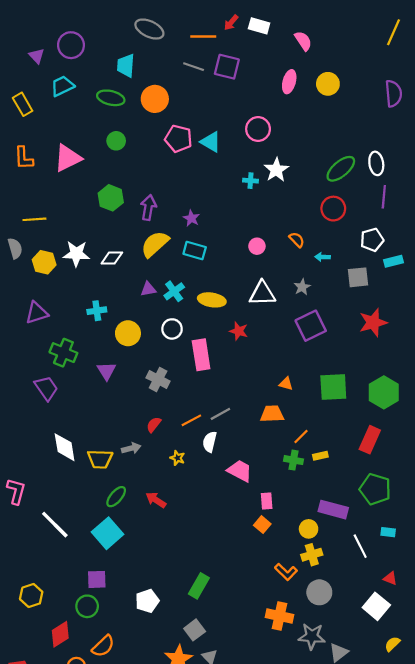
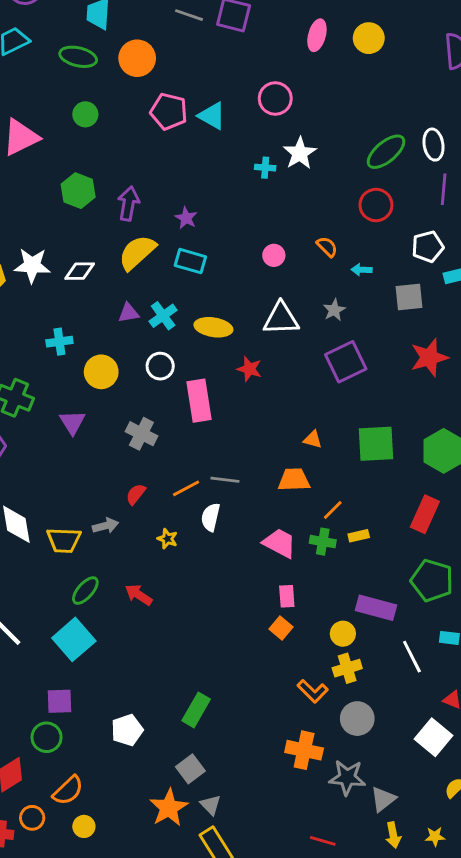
gray line: (220, 414) -> (225, 480), turned 36
pink trapezoid: (240, 471) -> (280, 543), moved

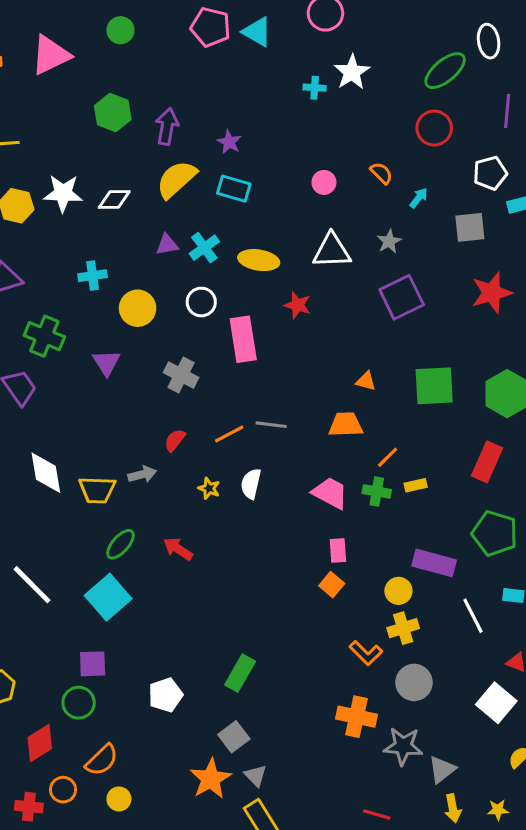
white ellipse: (434, 145) -> (489, 41), moved
cyan arrow: (362, 270) -> (419, 198), turned 126
white semicircle: (211, 517) -> (251, 484), moved

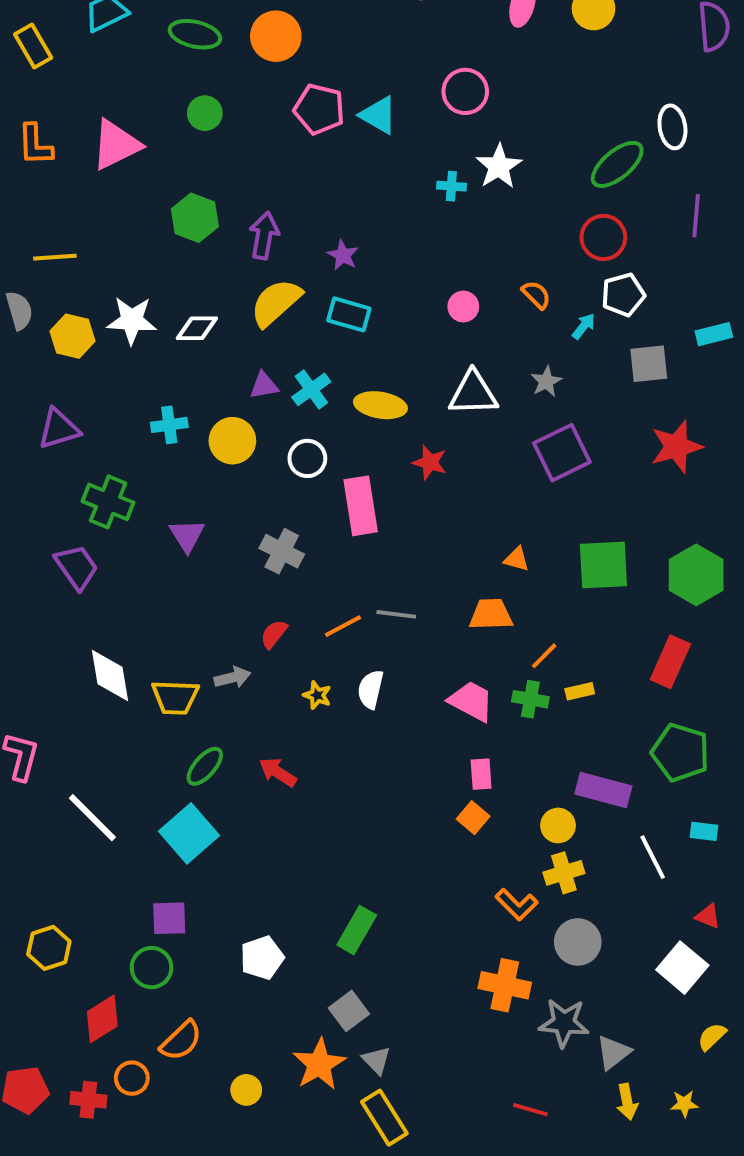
white pentagon: (490, 173) -> (623, 295), moved
yellow circle: (138, 308) -> (232, 441), moved
yellow circle: (119, 799) -> (246, 1090), moved

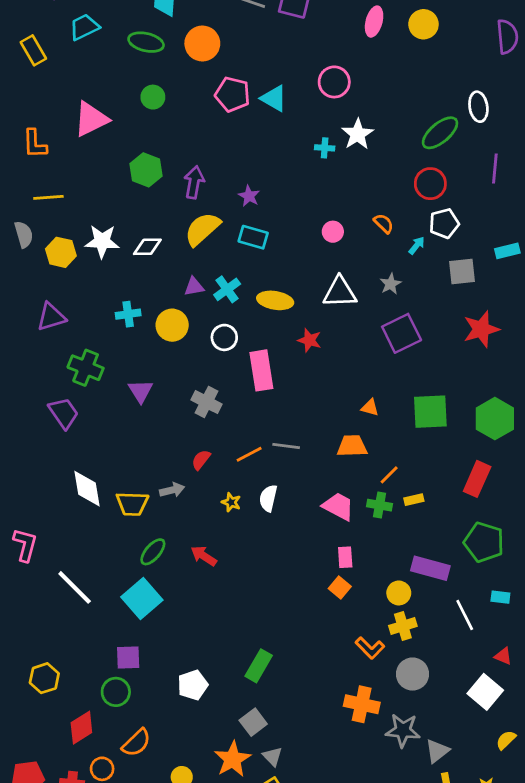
orange L-shape: (35, 145) -> (35, 144), moved

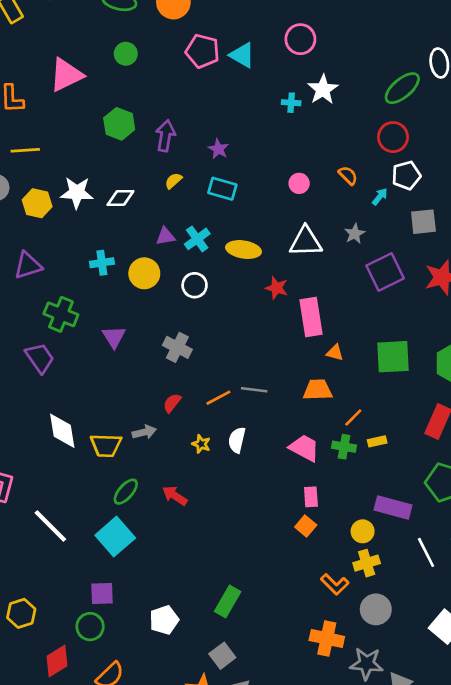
yellow semicircle: (202, 229) -> (173, 181), size x0.5
purple square: (402, 333) -> (385, 272), moved
pink rectangle: (261, 370) -> (311, 317), moved

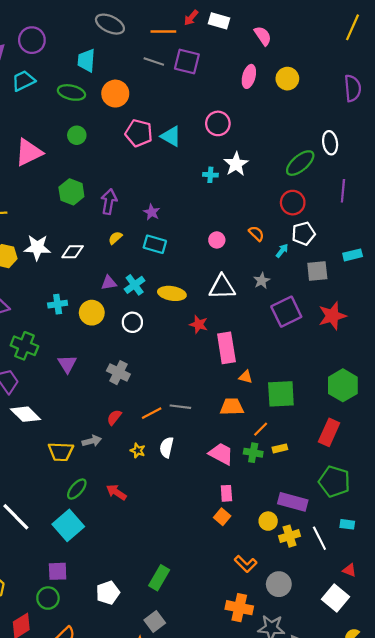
green square: (393, 357) -> (281, 394), moved
white diamond: (62, 431) -> (26, 414), moved, turned -36
yellow cross: (367, 563) -> (289, 536), moved

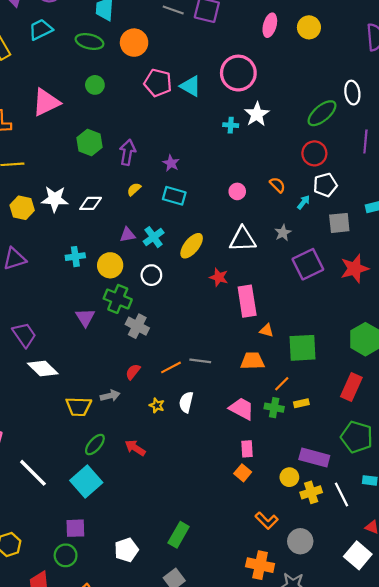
pink circle: (218, 123) -> (238, 73), size x1.4
yellow ellipse: (172, 293) -> (192, 246), turned -60
green cross: (24, 346) -> (118, 299), moved

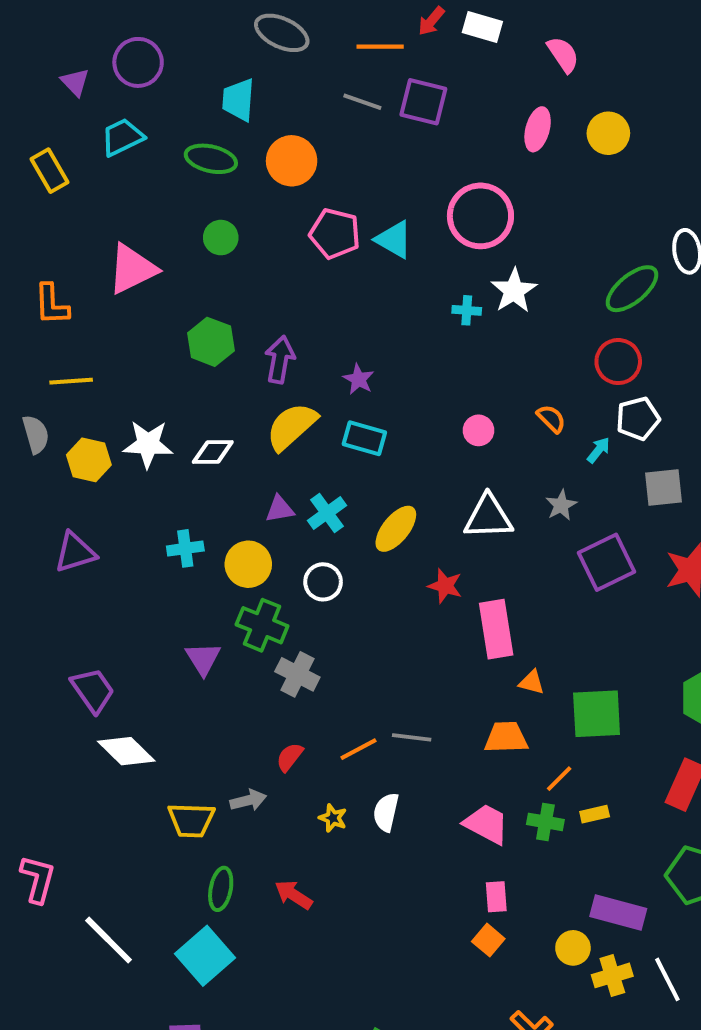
yellow semicircle: (134, 189) -> (292, 426), size x2.0
green ellipse: (95, 445) -> (221, 889), turned -30

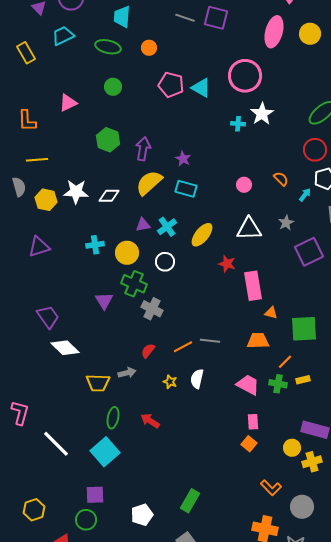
pink ellipse: (538, 129) -> (274, 32), size x1.4
orange circle: (292, 161) -> (149, 48), size x0.6
pink triangle: (132, 269) -> (68, 103), size x0.7

